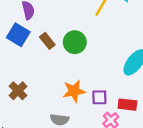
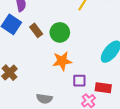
orange star: (74, 91) -> (62, 61), moved

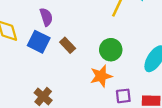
green circle: (60, 32) -> (111, 50), moved

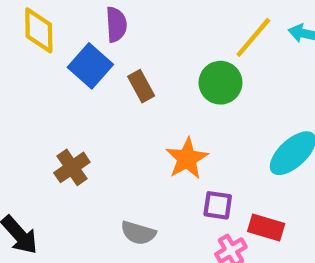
green circle: (111, 50) -> (220, 83), moved
orange star: (101, 76) -> (187, 159), turned -30

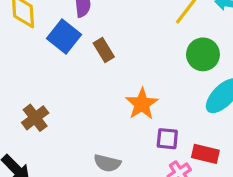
green circle: (220, 83) -> (203, 54), moved
brown cross: (72, 167) -> (35, 118), moved

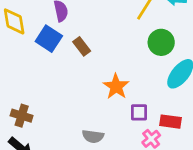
brown cross: (35, 118) -> (22, 116), moved, turned -30

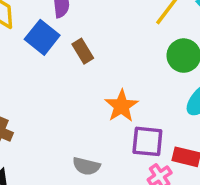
purple square: (139, 112) -> (147, 141), size x1.4

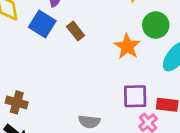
orange star: (122, 106) -> (127, 46), moved

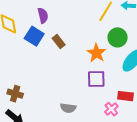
purple square: (135, 96) -> (96, 79), moved

